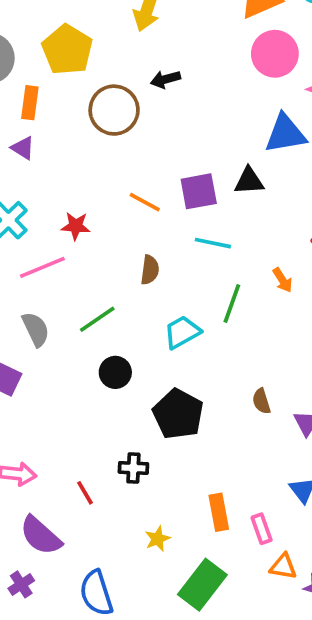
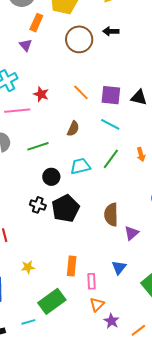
black circle: (115, 372) -> (51, 177), moved
brown semicircle: (261, 401) -> (111, 215), size x1.6
black cross: (133, 468) -> (38, 205), moved
yellow star: (158, 539) -> (28, 267), moved
orange triangle: (283, 567) -> (97, 304), turned 49

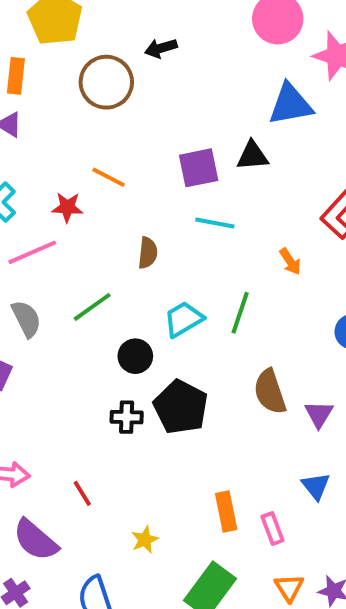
orange line: (81, 92) -> (109, 177), moved
green line: (111, 159) -> (240, 313), moved
orange triangle: (97, 304) -> (289, 588), moved

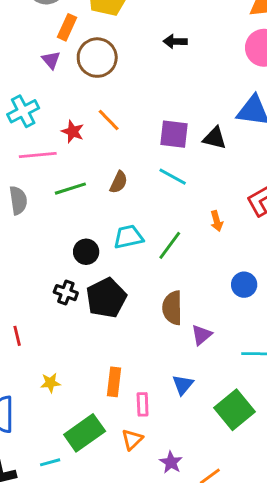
brown circle: (106, 82) -> (97, 58), moved
green line: (92, 307) -> (70, 189), moved
orange triangle: (289, 588) -> (132, 439), moved

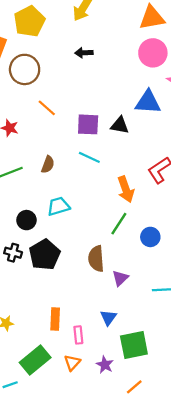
orange line: (109, 120) -> (47, 108), moved
orange arrow: (217, 221) -> (126, 189), size x1.6
green line: (170, 245) -> (119, 224), moved
green square: (235, 410) -> (134, 345), moved, turned 32
purple star: (171, 462) -> (105, 365), moved

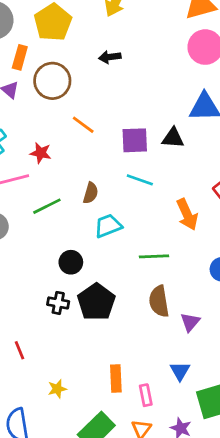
black arrow: (84, 53) -> (110, 57), moved
cyan trapezoid: (58, 206) -> (108, 226), moved
green line: (119, 224) -> (154, 256), moved, turned 60

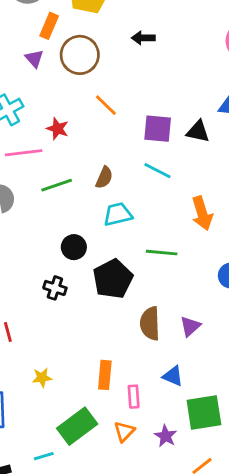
brown semicircle: (159, 301) -> (150, 323), moved
black pentagon: (96, 302) -> (113, 279), moved
blue triangle: (180, 371) -> (173, 376), turned -45

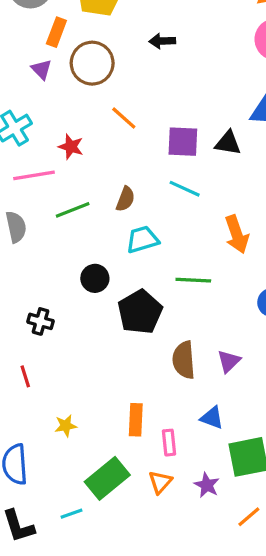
black cross: (55, 288) -> (40, 321), moved

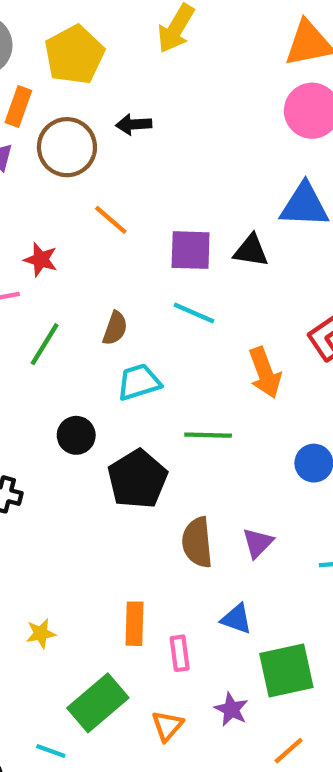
black arrow: (162, 41) -> (134, 124), moved
green line: (73, 210) -> (45, 344), turned -36
orange triangle: (160, 482) -> (167, 726), moved
cyan line: (71, 514) -> (51, 751), turned 40

